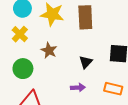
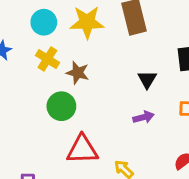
brown star: (49, 50) -> (78, 73), moved

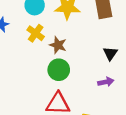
green circle: (61, 106) -> (59, 70), moved

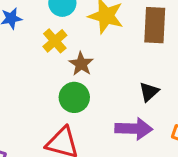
purple arrow: (106, 82) -> (134, 129), size x1.6

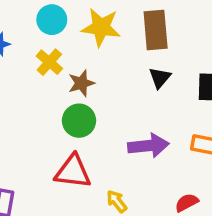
brown star: (81, 64) -> (81, 83), turned 30
black triangle: (149, 92) -> (160, 78), moved

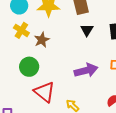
green circle: (79, 121) -> (29, 67), moved
red triangle: (73, 172) -> (44, 92), turned 40

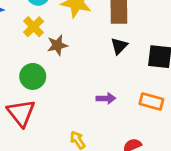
purple arrow: (86, 70) -> (106, 98), size x0.6
red triangle: (44, 92) -> (21, 113), moved

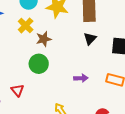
green circle: (33, 76) -> (39, 64), moved
red triangle: (21, 113) -> (17, 90), size x0.6

